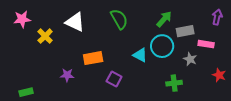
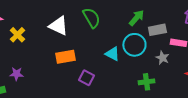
white triangle: (75, 22) -> (58, 26), moved
purple star: (67, 75) -> (16, 74), moved

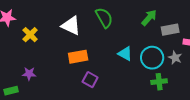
cyan circle: (134, 45) -> (152, 58), moved
purple square: (86, 78) -> (90, 80), moved

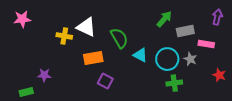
green semicircle: (104, 18) -> (119, 38), moved
yellow cross: (30, 35) -> (64, 36), moved, turned -35

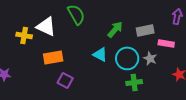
green arrow: (164, 19) -> (115, 29), moved
green semicircle: (119, 38) -> (76, 14), moved

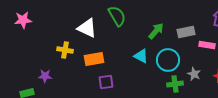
yellow cross: (24, 35) -> (65, 50), moved
gray star: (150, 58) -> (194, 74), moved
purple square: (65, 80) -> (106, 82), turned -35

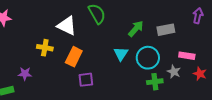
pink rectangle: (207, 45) -> (187, 56), moved
cyan triangle: (141, 56) -> (121, 54), turned 35
orange rectangle: (94, 59) -> (74, 57), turned -54

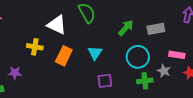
cyan triangle: (121, 54) -> (95, 53), moved
purple square: (86, 80) -> (105, 81), moved

